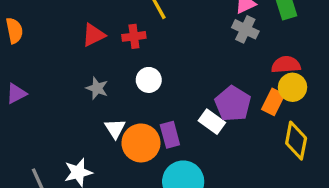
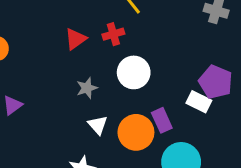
white circle: (149, 80) -> (134, 72), size x1.4
gray star: (97, 88) -> (87, 88), turned -30
white triangle: (115, 129) -> (98, 125), moved

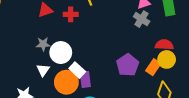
white circle: (134, 72) -> (61, 53), moved
white rectangle: (199, 102) -> (77, 70), moved

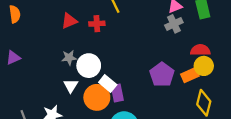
gray cross: (142, 19) -> (174, 24), turned 35
orange rectangle: (153, 67) -> (190, 75), turned 35

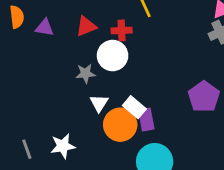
purple triangle: (13, 58) -> (45, 28), moved, turned 32
white circle: (89, 66) -> (113, 56), moved
white triangle: (71, 86) -> (99, 103), moved

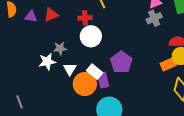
red triangle: (86, 26) -> (51, 15), moved
white circle: (113, 56) -> (91, 36), moved
purple pentagon: (204, 97) -> (121, 62), moved
white star: (63, 146) -> (47, 62), moved

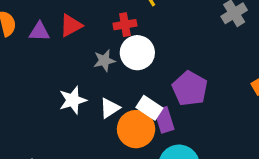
gray star: (60, 48) -> (104, 61), moved
white triangle: (70, 69) -> (110, 108), turned 32

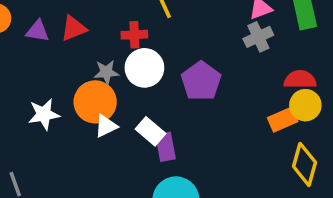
purple pentagon: (190, 88) -> (201, 81), moved
white star: (73, 100) -> (44, 114), moved
orange circle: (136, 129) -> (95, 102), moved

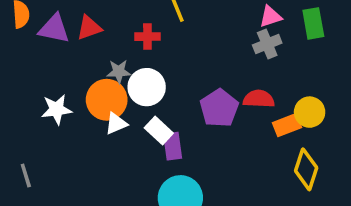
purple triangle: (38, 31) -> (54, 29), size x1.4
white circle: (144, 68) -> (147, 87), moved
red semicircle: (300, 80) -> (259, 99), moved
purple pentagon: (201, 81) -> (219, 108), moved

